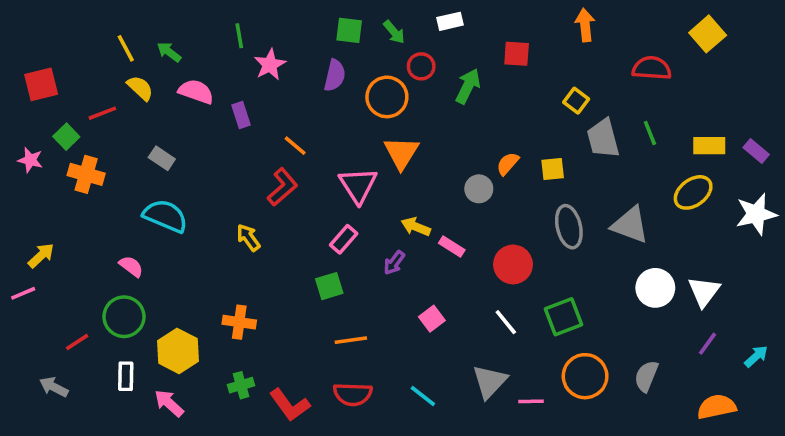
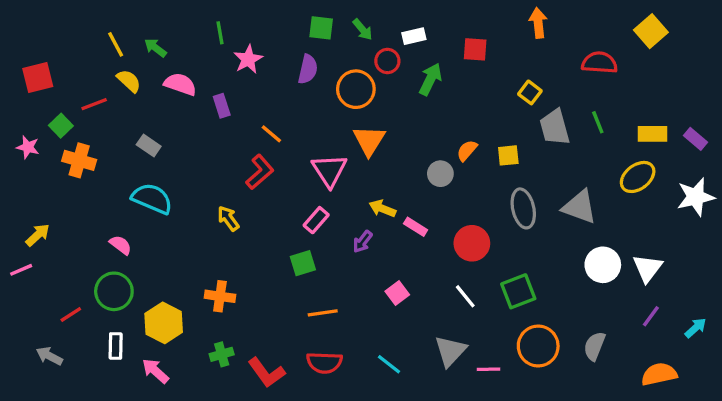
white rectangle: (450, 21) -> (414, 36), moved

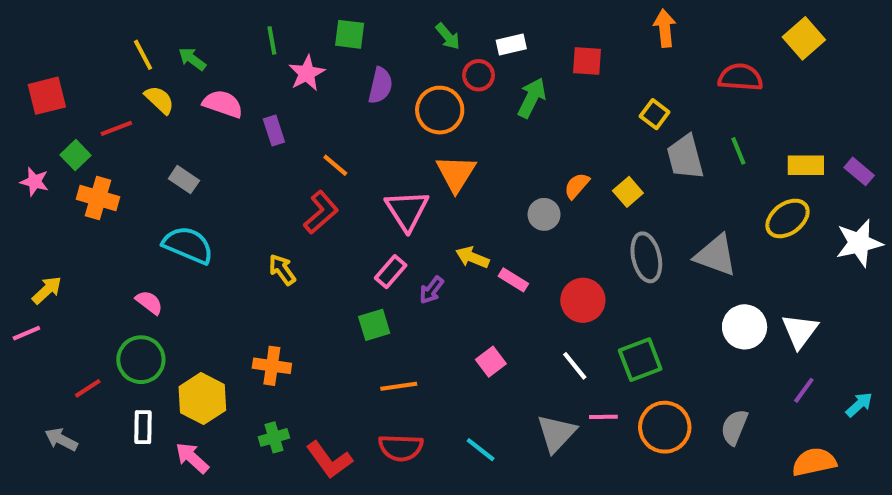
green square: (321, 28) -> (350, 34), moved
yellow square: (508, 155) -> (628, 192), turned -35
purple arrow: (363, 242) -> (431, 290), moved
pink line: (488, 369) -> (603, 417), moved

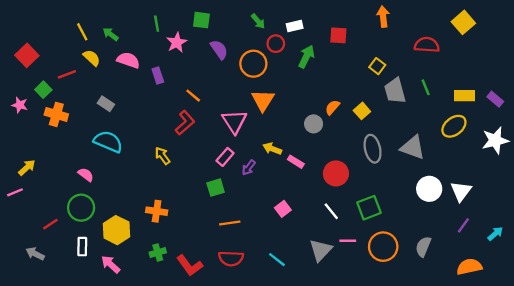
purple semicircle: (380, 85) -> (219, 50), turned -48
red square: (47, 96) -> (27, 55), turned -30

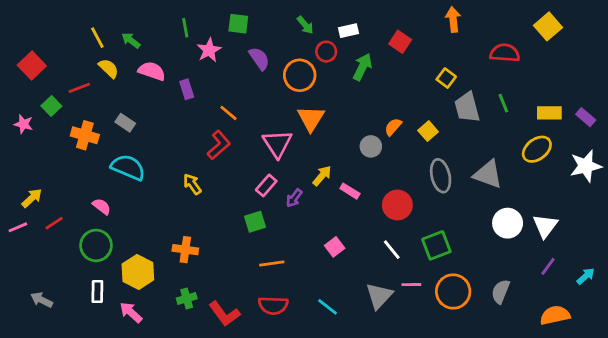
red square: (338, 35) -> (400, 42), turned 30
orange cross: (56, 114) -> (85, 135), moved
yellow arrow: (272, 149) -> (322, 176), turned 108
red line: (50, 224) -> (54, 223), moved

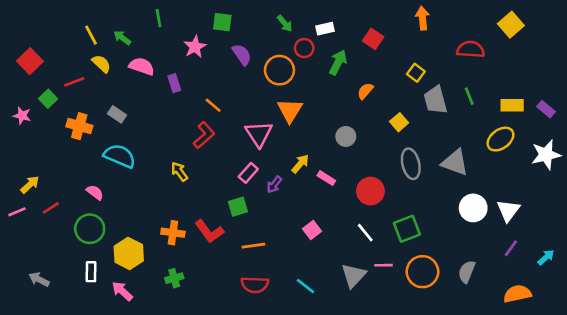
green line: (185, 28) -> (159, 18), moved
orange semicircle: (393, 127) -> (365, 91), moved
red L-shape: (224, 314) -> (209, 231), moved

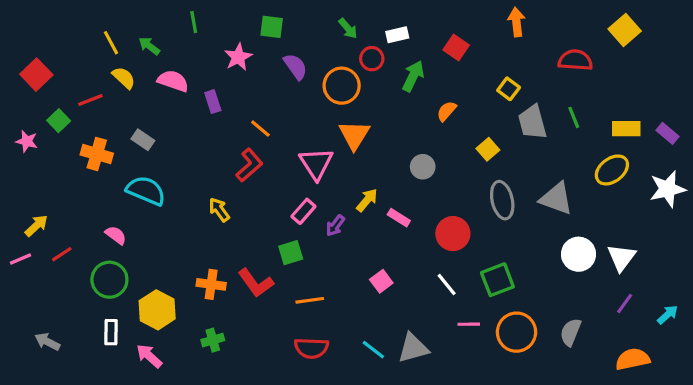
gray triangle: (354, 276) -> (413, 348), moved, turned 32

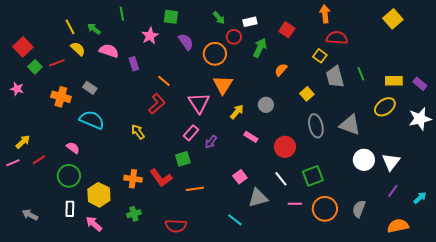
red semicircle: (575, 60) -> (337, 38), moved
green square: (59, 121) -> (35, 67), moved
yellow arrow: (367, 200) -> (237, 112), moved
red semicircle: (311, 348) -> (176, 226), moved
gray triangle: (413, 348) -> (258, 198), moved

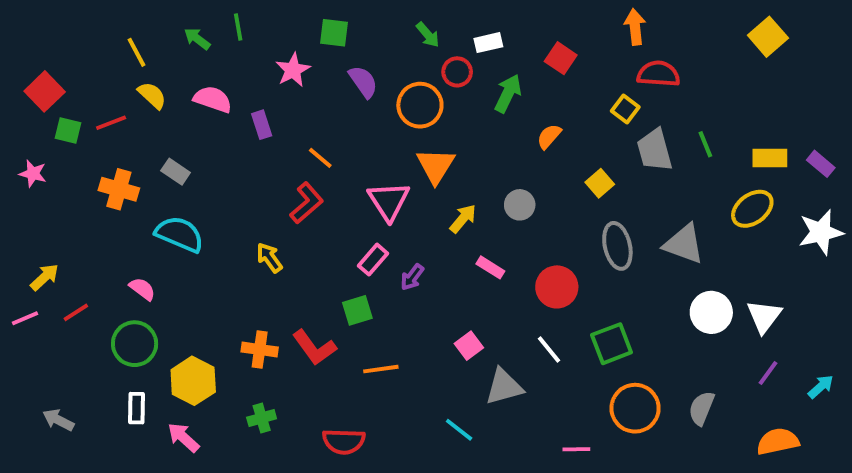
green arrow: (94, 29) -> (197, 39), moved
green square: (35, 67) -> (68, 131), turned -32
pink line: (295, 204) -> (576, 449), moved

